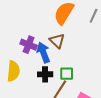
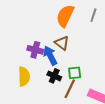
black cross: (45, 74) -> (54, 76), turned 32

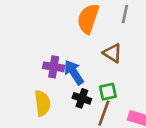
brown triangle: (62, 43) -> (112, 53), moved

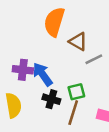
gray line: (125, 14) -> (94, 59), moved, turned 54
brown triangle: (112, 53) -> (78, 41), moved

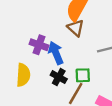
brown triangle: (78, 41) -> (76, 28), moved

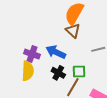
purple cross: (39, 45) -> (32, 54), moved
blue arrow: (56, 53) -> (56, 52), turned -42

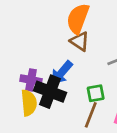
blue arrow: (56, 52) -> (62, 73), turned -66
black cross: (58, 73) -> (50, 92), moved, size x1.6

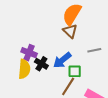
blue arrow: (62, 73) -> (62, 60), moved
black cross: (50, 92) -> (41, 64), size x0.6

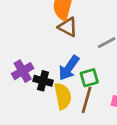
purple cross: (29, 53) -> (23, 71), turned -35
yellow semicircle: (24, 69) -> (63, 96), moved

